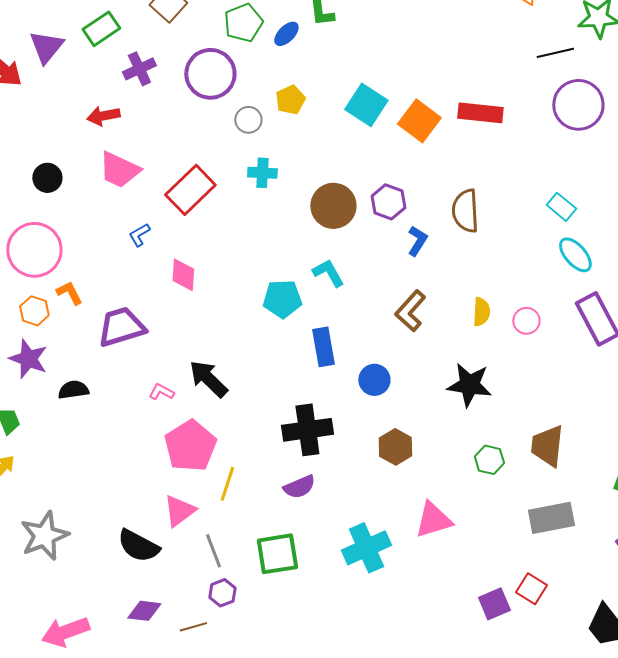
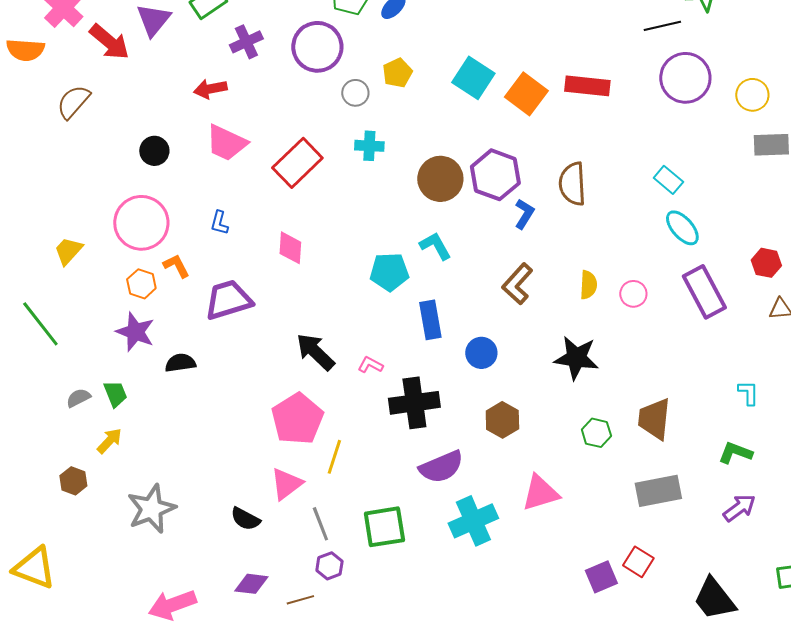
purple hexagon: (388, 202) -> (495, 175), size x1.4
blue L-shape: (139, 235) -> (219, 223), moved, turned -45
pink L-shape: (161, 392) -> (370, 365), moved
purple semicircle: (299, 487) -> (441, 467), moved, size x1.4
black semicircle: (138, 546) -> (245, 519), size x0.7

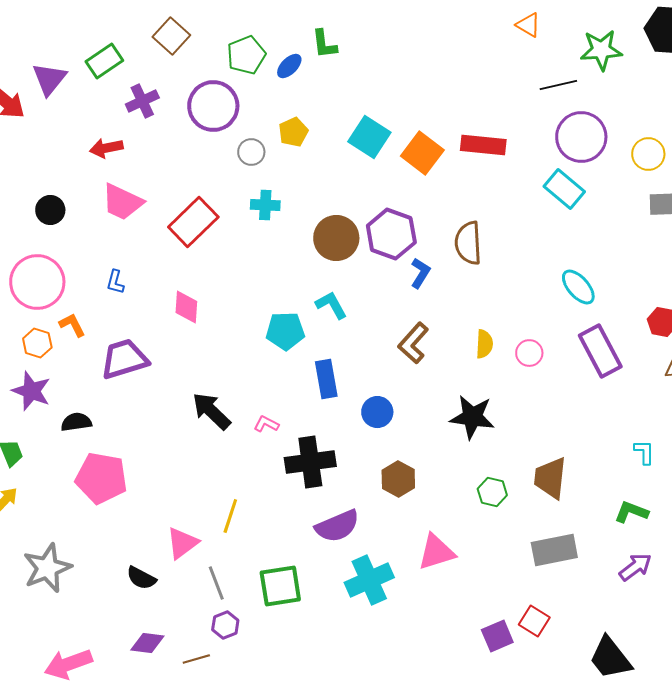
cyan rectangle: (668, 180) -> (564, 189), moved, size x1.4
pink pentagon: (297, 419) -> (101, 478), moved, turned -30

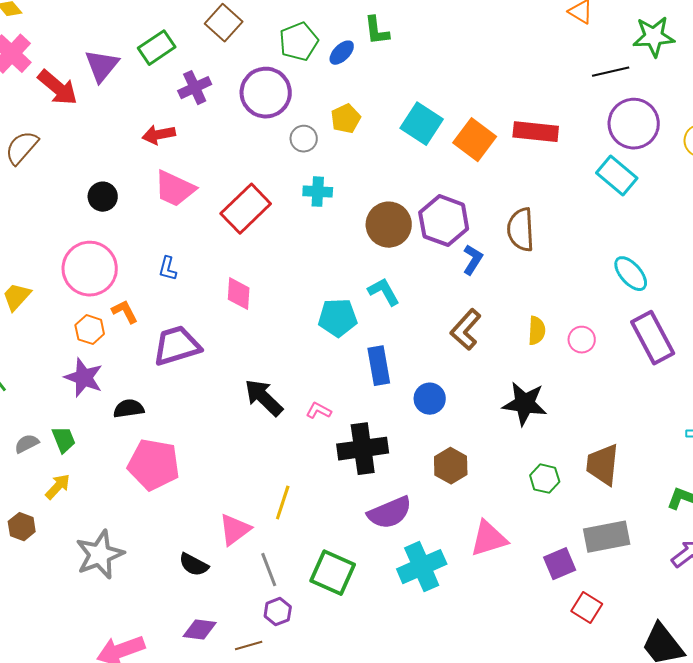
green square: (280, 586) -> (333, 573), turned 33
purple square: (497, 636) -> (560, 564), moved

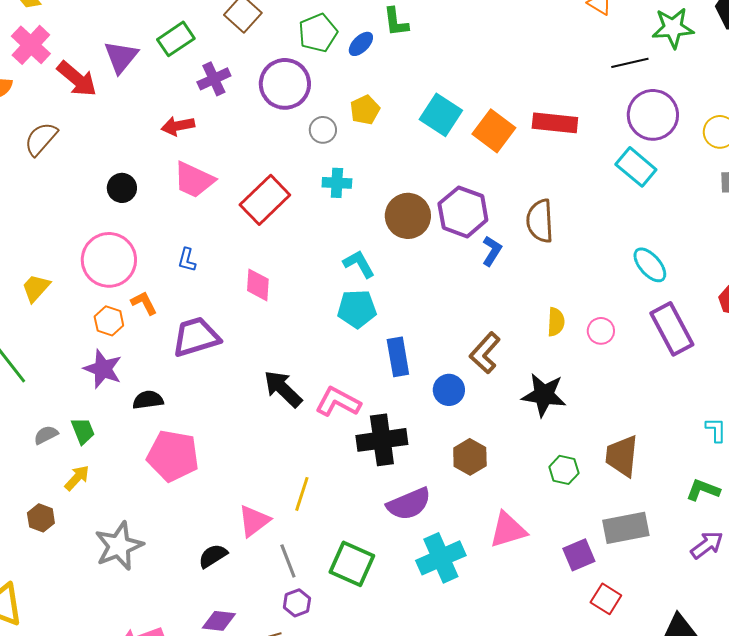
cyan L-shape: (384, 292) -> (359, 264), moved
brown L-shape: (466, 330) -> (485, 353), moved
pink L-shape: (319, 411) -> (338, 402), size x1.8
black semicircle: (194, 565) -> (213, 556), turned 120

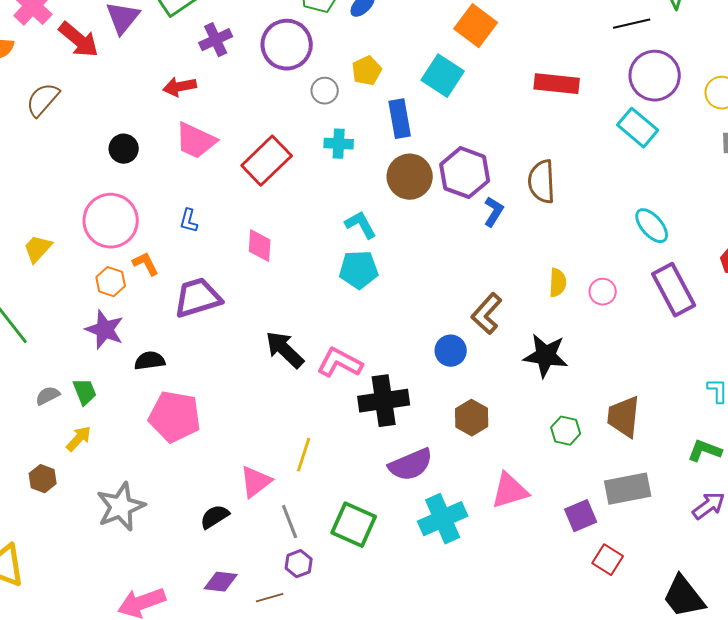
orange square: (494, 131) -> (476, 26), moved
blue rectangle: (398, 357) -> (400, 119), moved

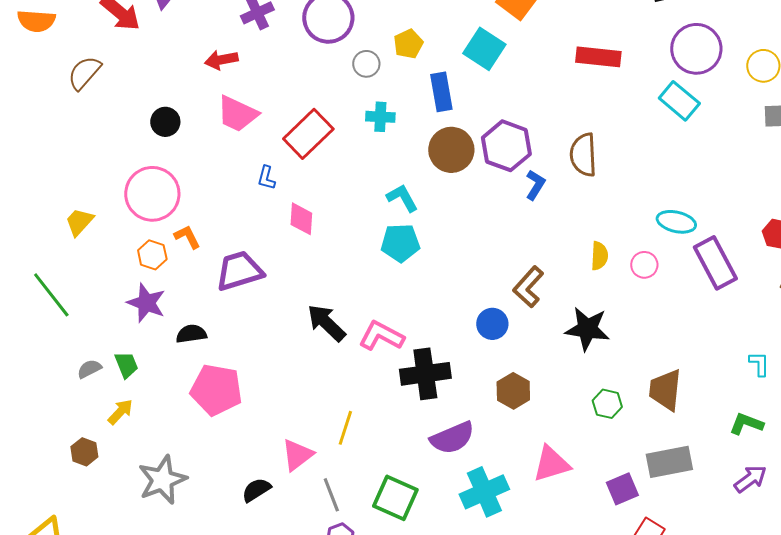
blue L-shape: (189, 221) -> (266, 178), moved
cyan ellipse: (652, 226) -> (676, 222), moved, turned -36

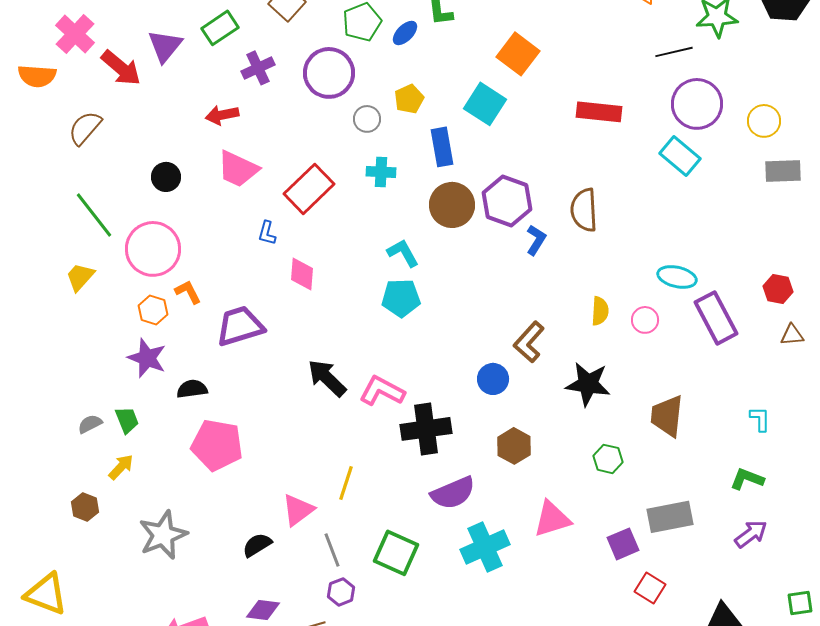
green line: (51, 295) -> (94, 215), moved
brown trapezoid: (665, 390) -> (667, 416), moved

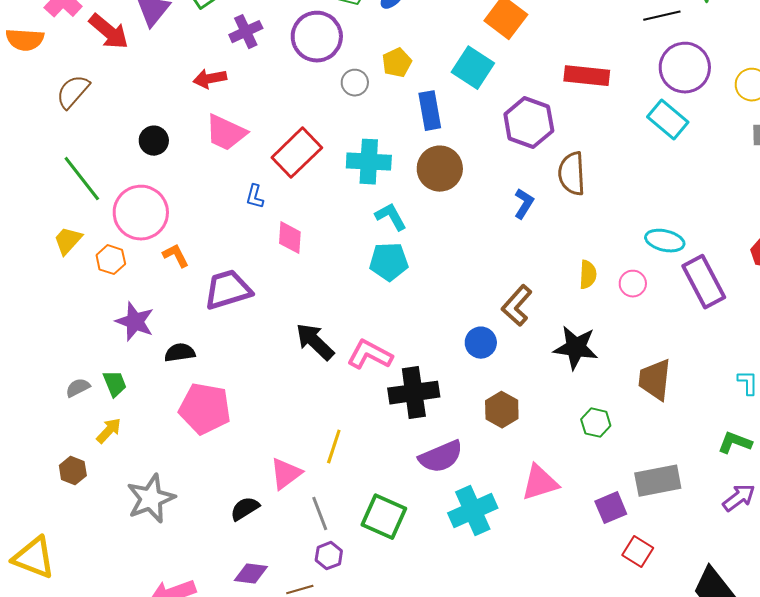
cyan cross: (381, 172) -> (369, 162), moved, size x1.5
purple hexagon: (507, 201) -> (529, 123), moved
orange hexagon: (153, 310) -> (111, 260), moved

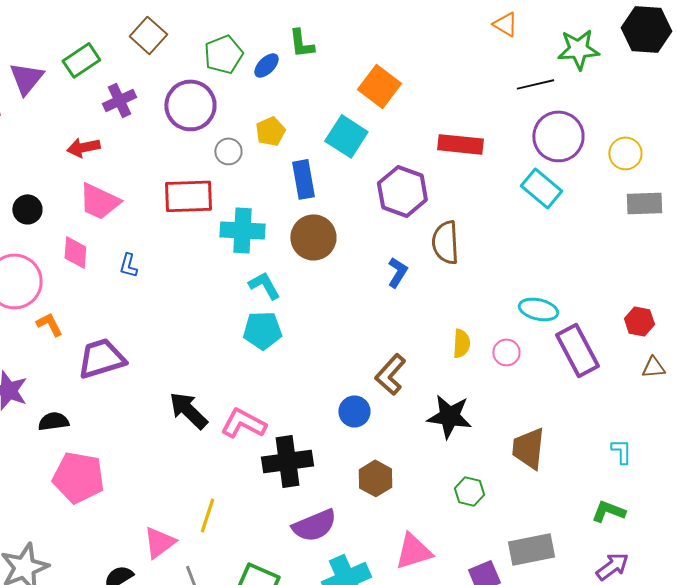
red rectangle: (297, 153) -> (188, 196), moved, turned 42
pink diamond: (290, 238) -> (75, 252), moved

